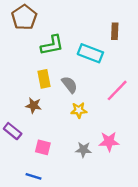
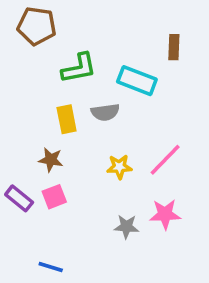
brown pentagon: (24, 17) -> (37, 26), turned -30
gray semicircle: (69, 85) -> (105, 112), moved, turned 120
pink line: (117, 90) -> (165, 160), moved
pink square: (43, 147) -> (54, 197), moved, turned -35

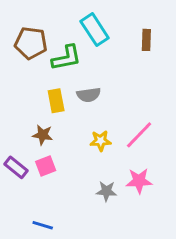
brown pentagon: (37, 26) -> (31, 43), moved
cyan rectangle: (137, 81) -> (95, 30), moved, turned 36

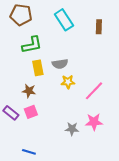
brown pentagon: (31, 43) -> (21, 15), moved
green L-shape: (66, 58) -> (32, 45), moved
yellow star: (100, 141) -> (68, 82), moved

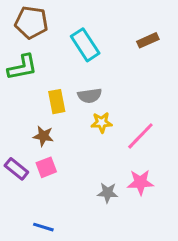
cyan rectangle: (64, 20) -> (85, 45), moved
brown rectangle: (99, 27) -> (148, 40), turned 64
green L-shape: (32, 45) -> (22, 67), moved

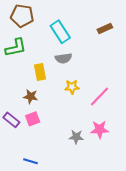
gray semicircle: (90, 96) -> (63, 58), moved

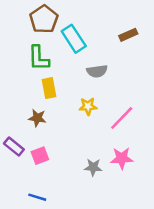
brown pentagon: (22, 16) -> (44, 19), moved, turned 30
green L-shape: (16, 48) -> (39, 58), moved, turned 100
gray semicircle: (63, 58) -> (97, 71), moved
pink square: (33, 119) -> (40, 156), moved

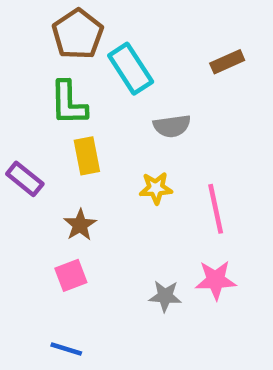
brown star: (37, 118) -> (80, 225), moved, turned 30
pink line: (122, 118) -> (216, 209), turned -56
purple rectangle: (14, 147) -> (25, 179), moved

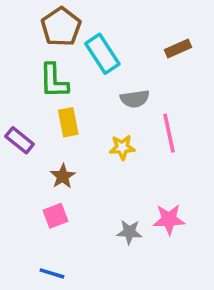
pink line: (216, 209) -> (169, 133), moved

